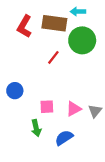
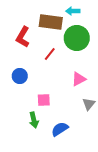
red L-shape: (24, 26) -> (23, 37), moved
blue circle: (15, 91) -> (20, 76), moved
pink triangle: (74, 109) -> (79, 79), moved

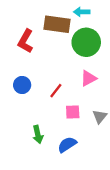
red line: (50, 54) -> (56, 91), moved
pink triangle: (79, 79) -> (88, 78), moved
pink square: (44, 100) -> (73, 112), moved

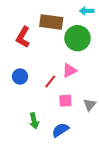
cyan arrow: (82, 12) -> (87, 11), moved
pink triangle: (88, 78) -> (69, 70), moved

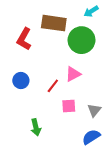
cyan arrow: (87, 11) -> (91, 11), turned -32
blue semicircle: (60, 130) -> (91, 137), moved

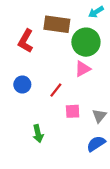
pink triangle: (73, 74) -> (83, 69), moved

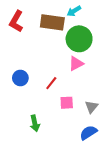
cyan arrow: (96, 12) -> (74, 11), moved
red L-shape: (26, 41) -> (16, 21), moved

